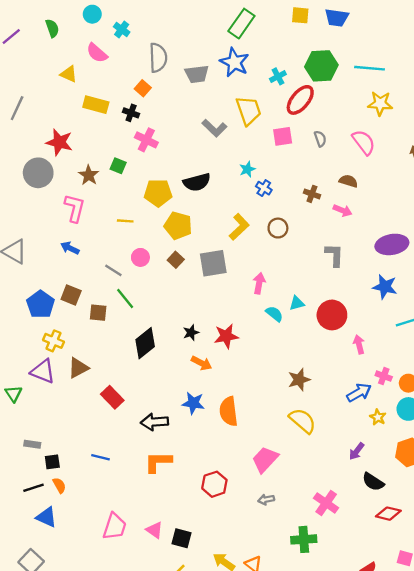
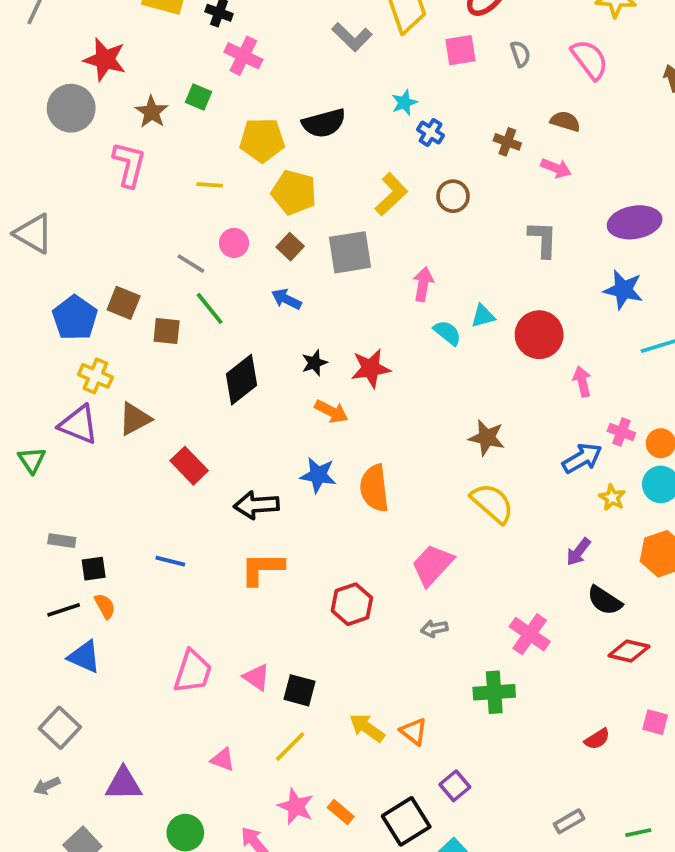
blue arrow: (70, 248) -> (286, 299), moved
brown star: (299, 380) -> (487, 438), turned 30

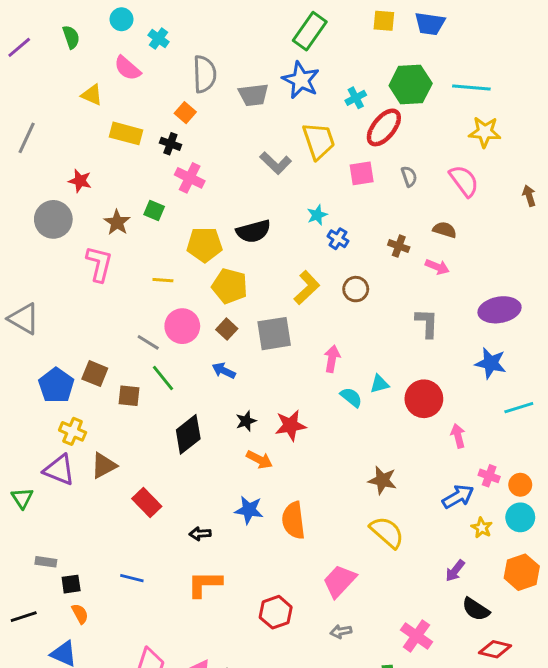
red star: (105, 60) -> (80, 181), size x0.7
pink circle: (234, 243) -> (182, 326), size x1.5
black arrow: (256, 505) -> (200, 534), size x0.6
black line: (64, 610) -> (24, 617), moved

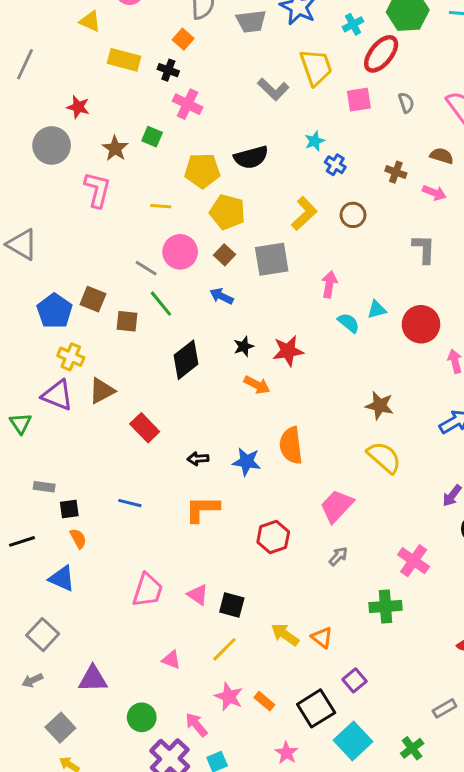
blue star: (249, 510) -> (247, 462), moved
gray arrow: (341, 632) -> (338, 556), turned 144

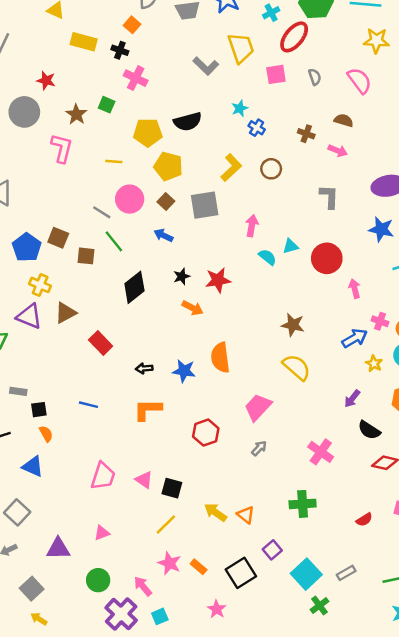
green cross: (386, 606) -> (303, 504), moved
pink triangle: (171, 660) -> (102, 533), moved, turned -42
cyan square: (353, 741) -> (306, 574), moved

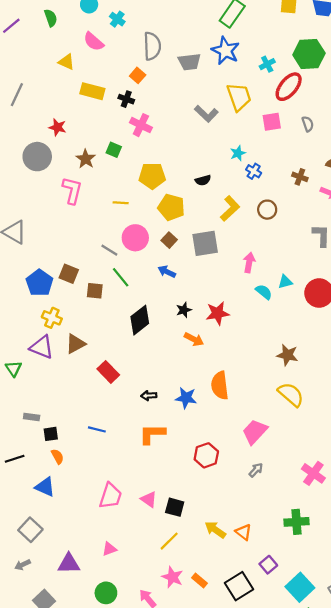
black semicircle: (188, 122) -> (203, 180), moved, size x0.6

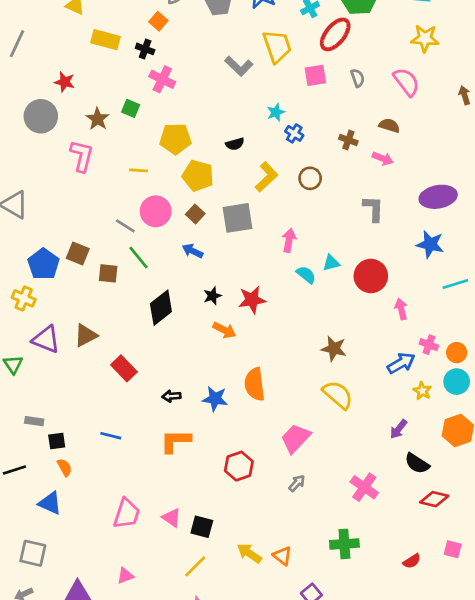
yellow cross: (52, 318) -> (24, 298), moved
gray square: (30, 530) -> (33, 553), turned -30

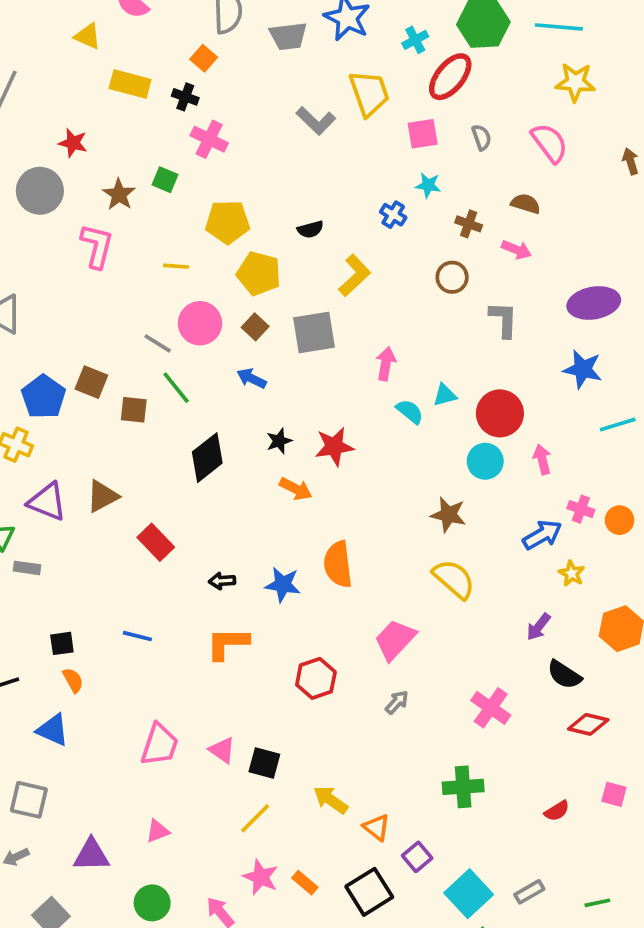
cyan star: (276, 112) -> (428, 185), moved, turned 30
brown circle: (310, 178) -> (452, 277), moved
cyan circle: (457, 382) -> (485, 461), moved
gray rectangle: (34, 421) -> (27, 568), moved
orange triangle: (282, 556) -> (377, 827), moved

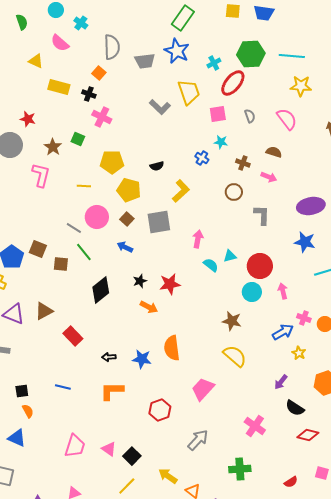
gray arrow: (397, 702) -> (198, 440), moved, size x1.6
black square: (264, 763) -> (132, 456), turned 30

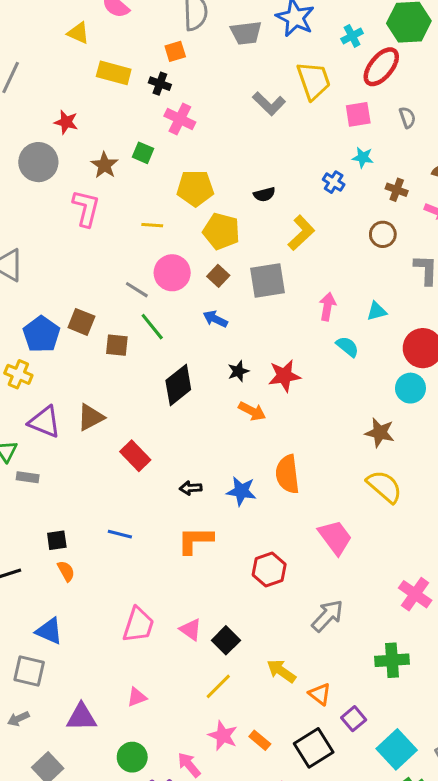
orange square: (99, 73) -> (175, 51), turned 32
cyan triangle: (230, 256) -> (377, 311), moved
pink trapezoid: (203, 389) -> (335, 537), turned 100
blue triangle: (17, 438) -> (49, 631), moved

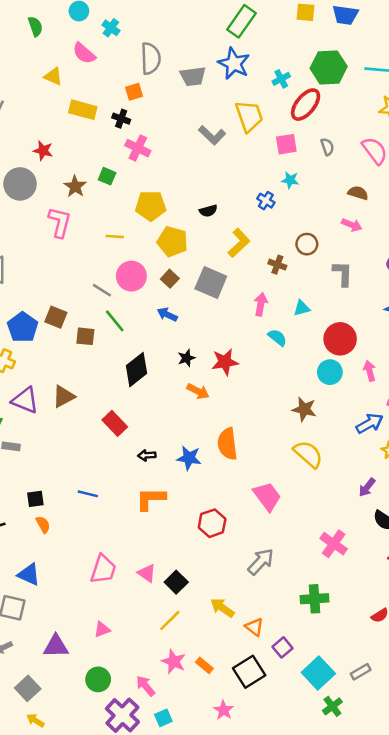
brown cross: (397, 190) -> (277, 265), moved
gray square: (267, 280) -> (211, 283), turned 32
red rectangle: (135, 456) -> (115, 423), moved

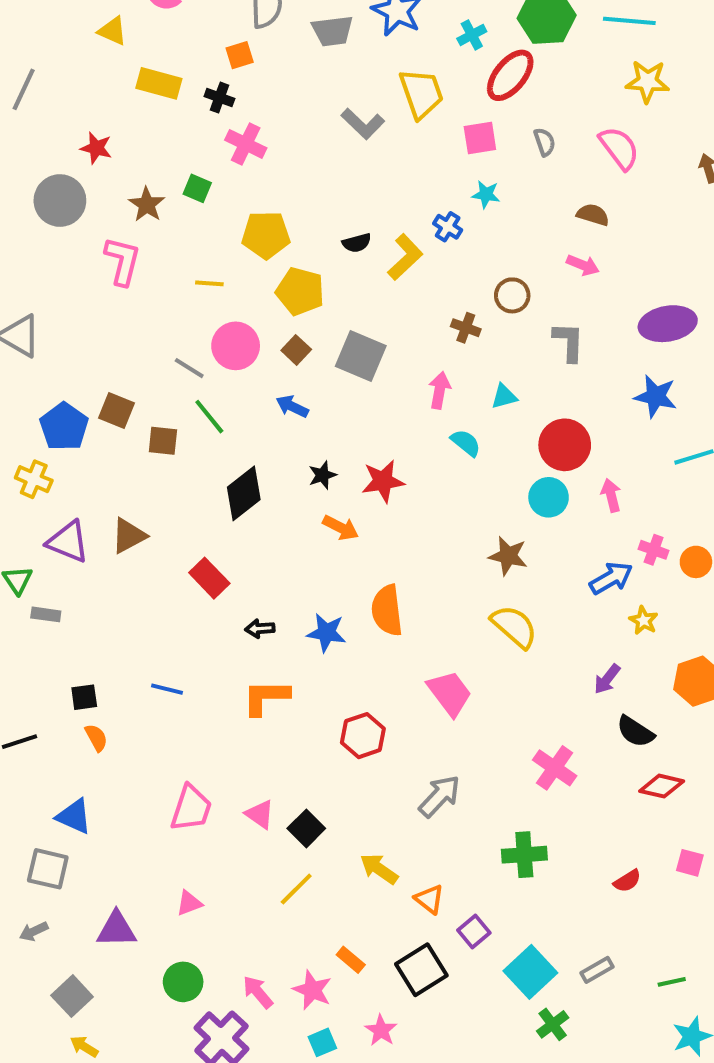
yellow L-shape: (239, 243) -> (405, 257), moved
pink star: (174, 662) -> (312, 990), moved
cyan square: (163, 718) -> (322, 1042), moved

